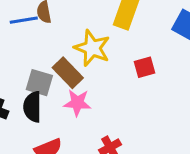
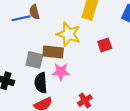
brown rectangle: (68, 73) -> (53, 52), turned -36
black semicircle: (32, 107) -> (41, 83), moved

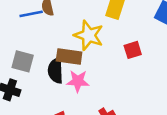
gray square: (34, 60) -> (23, 61), moved
black semicircle: (41, 83) -> (55, 71), moved

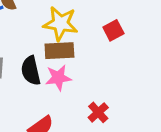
brown rectangle: (69, 56) -> (59, 51), moved

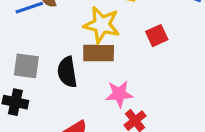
pink star: (58, 78) -> (119, 94), moved

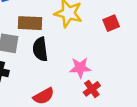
brown rectangle: (99, 53) -> (30, 23), moved

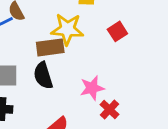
brown rectangle: (30, 23) -> (50, 47), moved

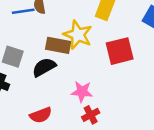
red square: (117, 31) -> (120, 51), size x1.6
black semicircle: (43, 76) -> (44, 67), turned 60

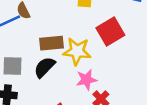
yellow star: (78, 35) -> (77, 51), moved

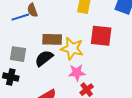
red square: (110, 32) -> (101, 36), turned 30

